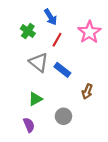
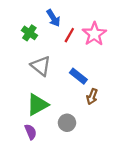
red line: (57, 40) -> (69, 35), moved
blue rectangle: (62, 70) -> (78, 76), moved
green triangle: (35, 99) -> (37, 105), size x1.5

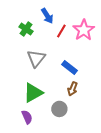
gray triangle: (41, 66) -> (36, 58), turned 30
brown arrow: (92, 97) -> (73, 89), moved

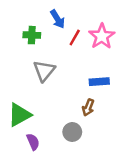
green cross: (26, 29) -> (32, 35), turned -32
blue rectangle: (70, 67) -> (99, 82), moved, turned -42
green triangle: (33, 93) -> (20, 115), moved

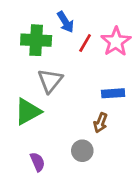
green cross: (32, 35) -> (36, 40), size x1.5
green triangle: (20, 115) -> (28, 112), moved

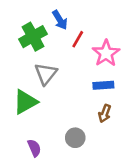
green cross: (36, 40) -> (33, 37), turned -32
pink star: (116, 42) -> (106, 53), moved
brown arrow: (100, 123) -> (105, 113), moved

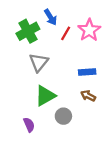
pink star: (106, 53) -> (89, 30), moved
green triangle: (25, 102) -> (45, 96), moved
brown arrow: (105, 113) -> (88, 96), turned 96

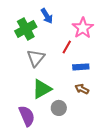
red line: (66, 33) -> (67, 47), moved
purple semicircle: (29, 125) -> (27, 116), size x1.5

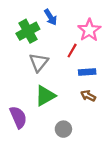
gray circle: (59, 108) -> (63, 129), moved
purple semicircle: (27, 116) -> (18, 117), moved

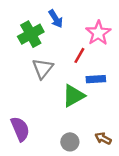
green triangle: (45, 96) -> (73, 96), moved
brown arrow: (88, 96) -> (103, 138), moved

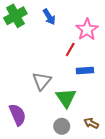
green cross: (31, 34) -> (15, 16), moved
gray triangle: (43, 68) -> (42, 81), moved
green triangle: (73, 96) -> (66, 98), moved, turned -35

